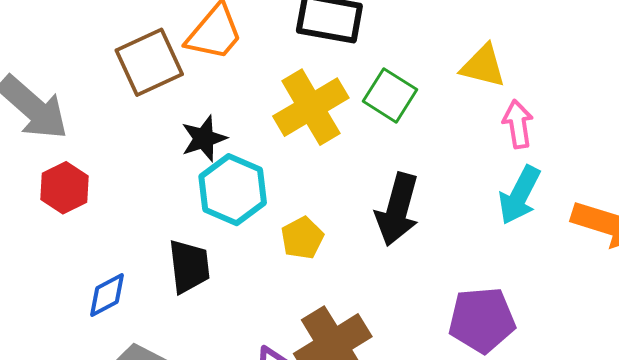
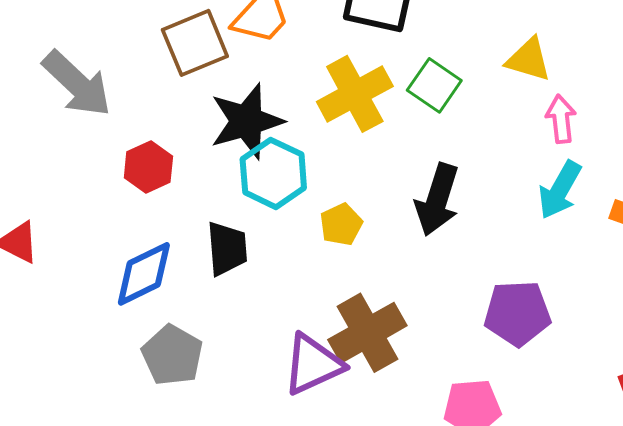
black star: (204, 138) -> (247, 121), size x1.6
red hexagon: (65, 188) -> (148, 167), moved
blue diamond: (107, 295) -> (144, 274), size x1.5

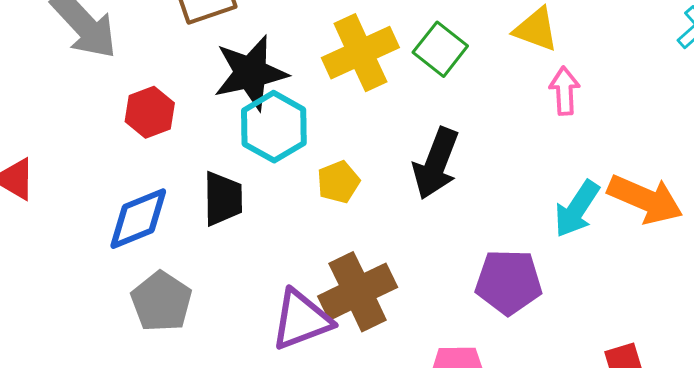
cyan arrow: (560, 190) -> (577, 209), moved

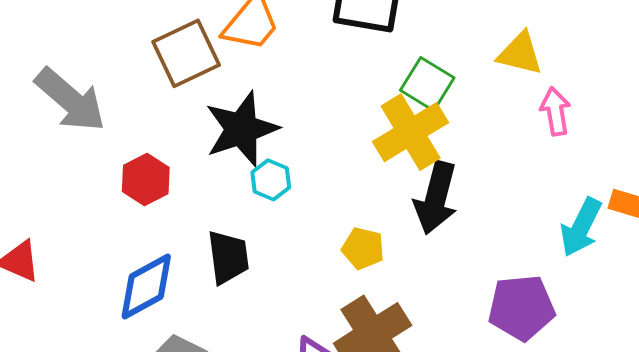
yellow cross: (360, 53) -> (411, 132), moved
cyan hexagon: (274, 127) -> (271, 180), size x0.6
yellow pentagon: (338, 182) -> (363, 248), moved, turned -30

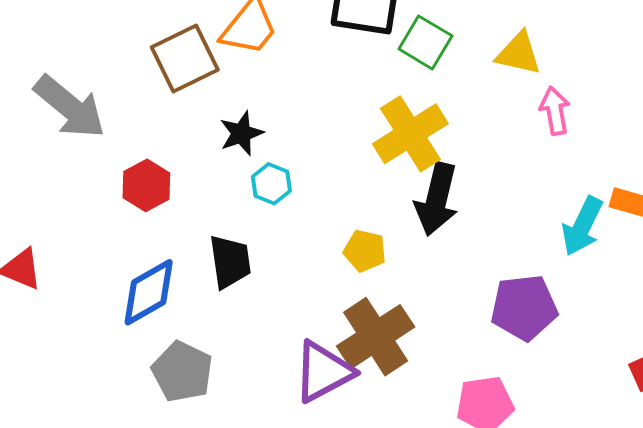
green square: (427, 84) -> (425, 42), moved
black star: (241, 129) -> (241, 133), size x0.6

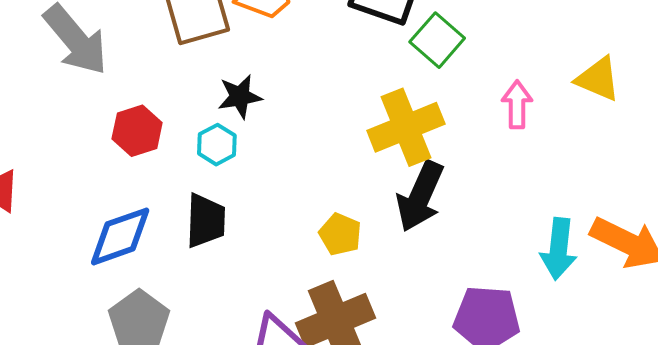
yellow triangle: (519, 54) -> (598, 79), moved
pink arrow: (555, 111) -> (517, 105), moved
cyan hexagon: (271, 184) -> (217, 145), moved
cyan arrow: (582, 226) -> (559, 249), turned -30

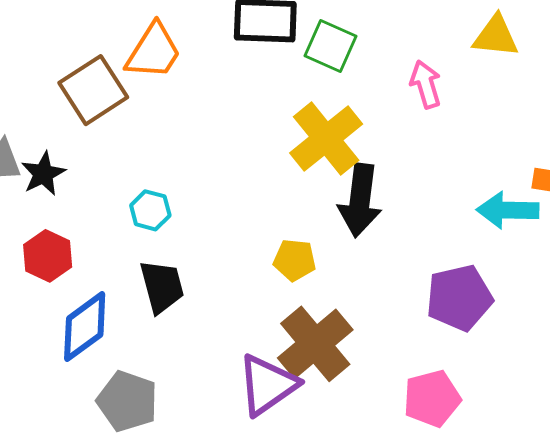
black star: (240, 97) -> (43, 174), moved
red hexagon: (137, 131) -> (48, 256), moved
cyan arrow: (559, 249) -> (508, 210), turned 102

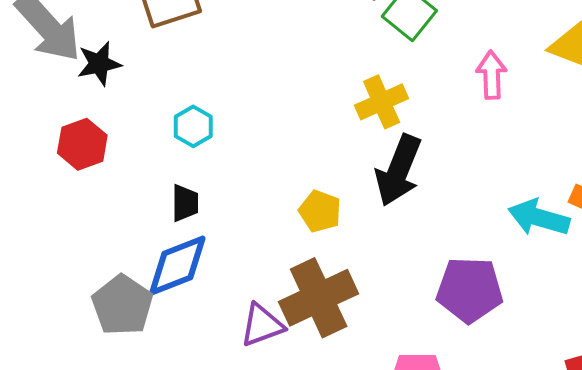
yellow cross: (326, 138) -> (382, 102), size x0.7
black trapezoid: (162, 286) -> (185, 203), size x0.7
blue diamond: (85, 326) -> (177, 266), moved
purple triangle: (267, 385) -> (262, 325), size x0.7

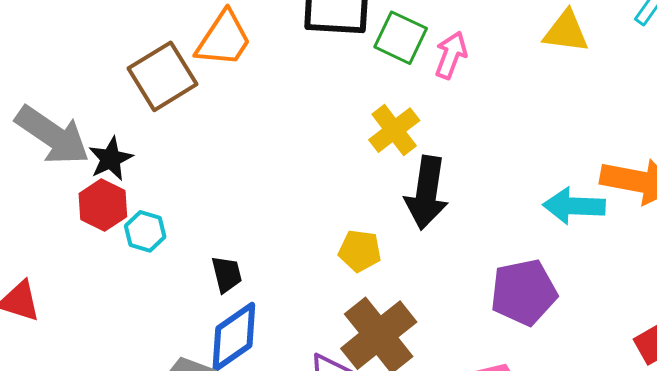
pink arrow: (492, 75) -> (451, 55), moved, turned 36
cyan hexagon: (193, 126) -> (145, 231), moved
red hexagon: (82, 144) -> (103, 205), moved

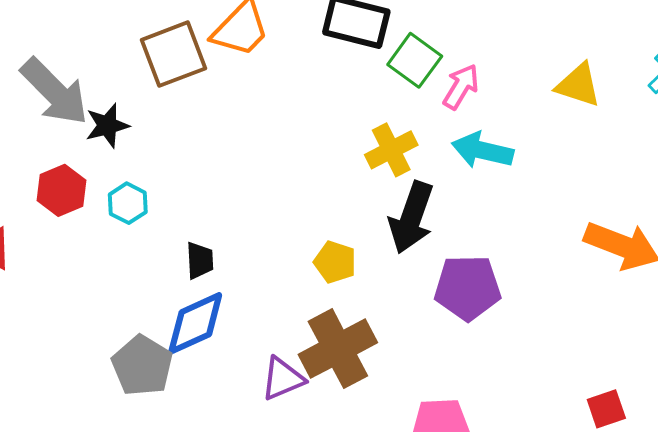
red hexagon: (103, 205) -> (61, 190), moved
cyan arrow: (574, 206) -> (482, 150), moved
purple pentagon: (524, 292) -> (468, 288), moved

